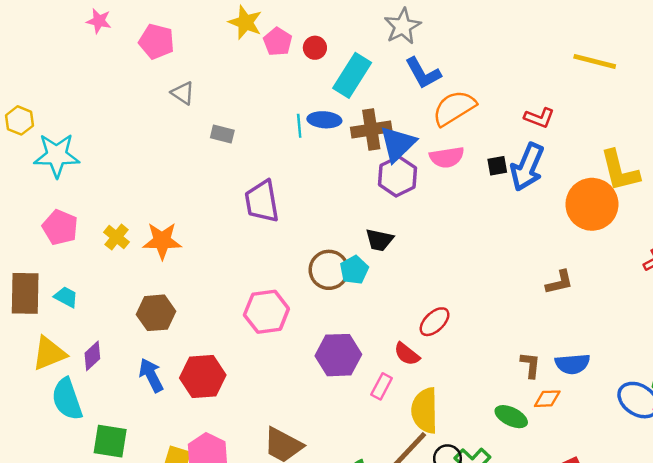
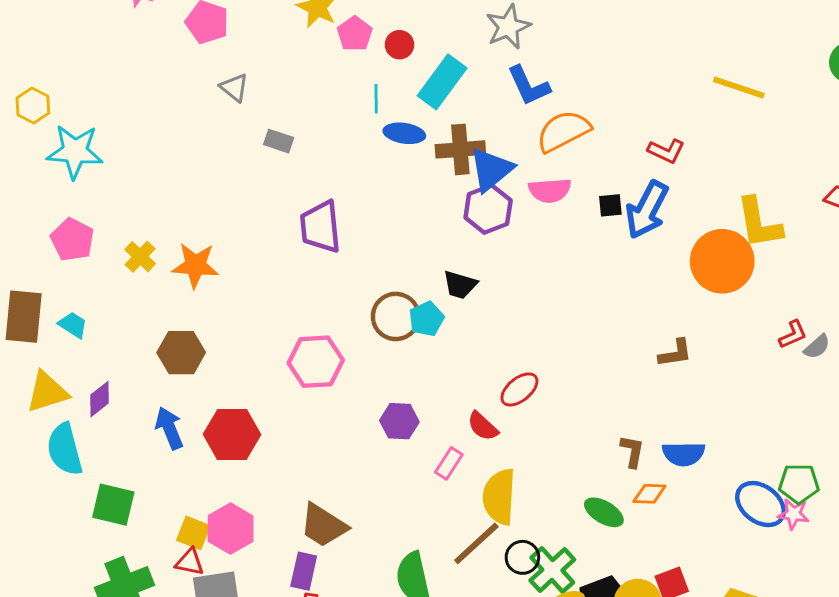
cyan line: (299, 126) -> (376, 99), moved
purple hexagon: (338, 355) -> (399, 421), size x0.7

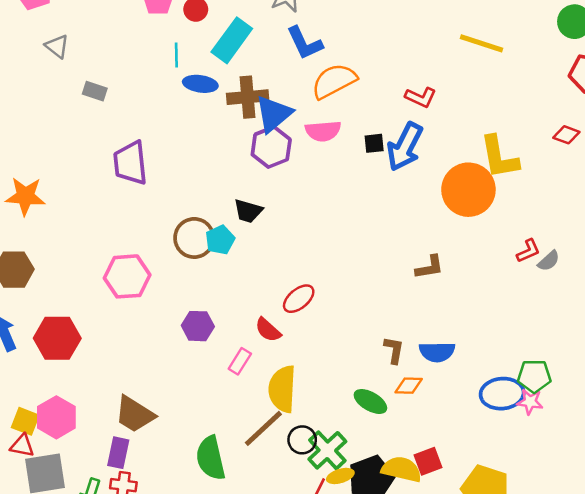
blue ellipse: (760, 504) -> (502, 394), turned -42

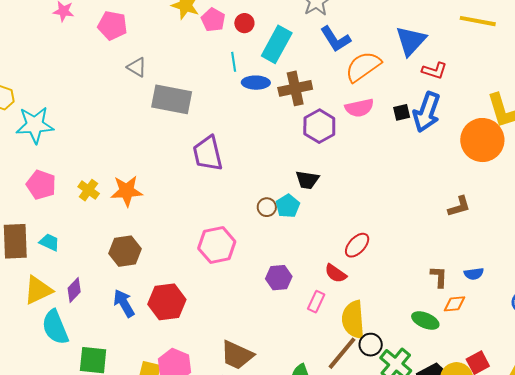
gray rectangle: (95, 91) -> (172, 99), size x2.0
blue triangle: (274, 114) -> (411, 41), moved
brown circle: (194, 238) -> (267, 207), size x0.6
blue semicircle: (437, 352) -> (474, 274), size x0.7
black circle: (302, 440) -> (371, 345), moved

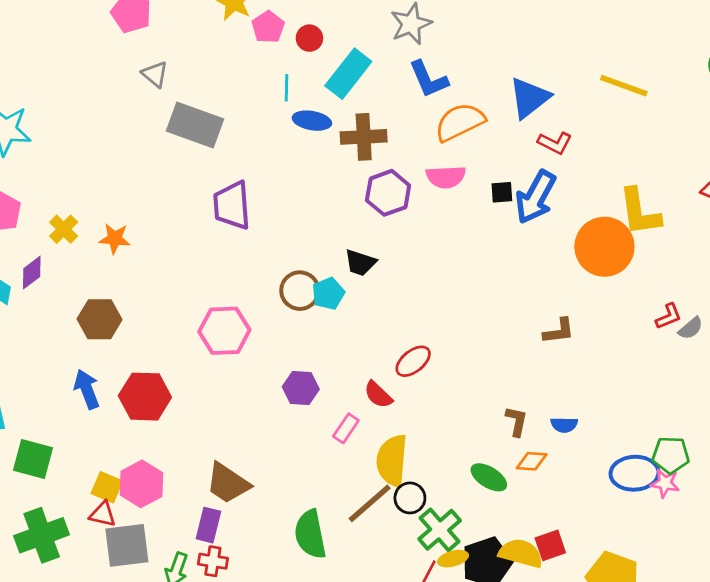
orange star: (127, 191) -> (115, 239), size x0.7
brown circle: (267, 207) -> (300, 291), size x1.5
purple diamond: (74, 290) -> (32, 273), moved

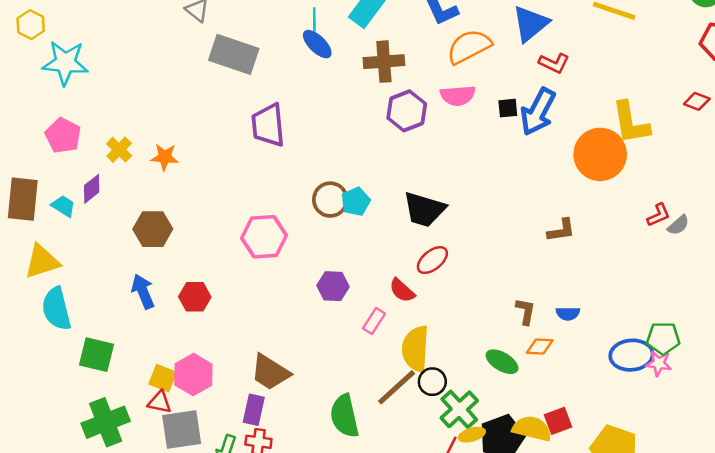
blue ellipse: (312, 121) -> (317, 44), moved, turned 36
black trapezoid: (360, 263) -> (424, 210), moved, size x1.5
red hexagon: (145, 397) -> (195, 297), size x0.7

